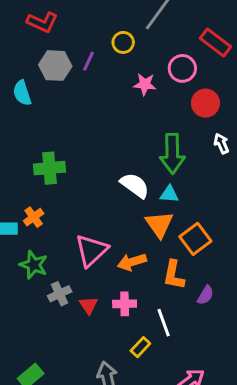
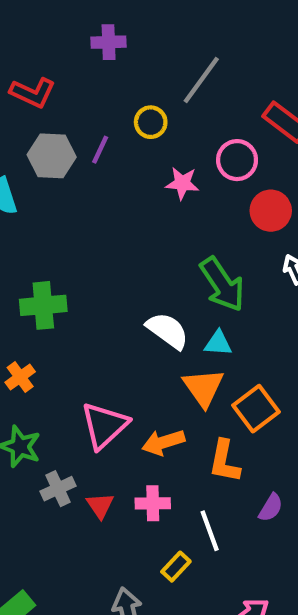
green arrow: (172, 154) -> (222, 284), turned -33
purple semicircle: (205, 295) -> (271, 508), moved

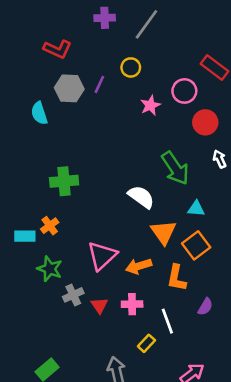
gray line: (201, 80) -> (146, 24), moved
pink star: (182, 183) -> (150, 105), turned -30
cyan triangle: (218, 343) -> (196, 209), moved

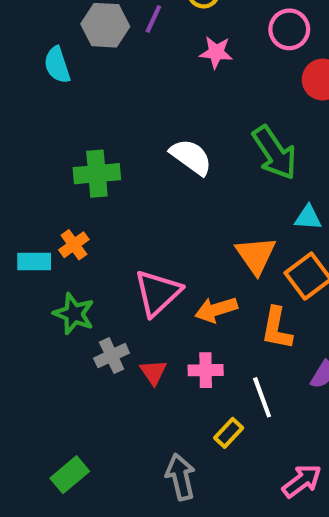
pink star: (150, 105) -> (216, 52), moved, turned 30
white semicircle: (141, 197) -> (191, 157), moved

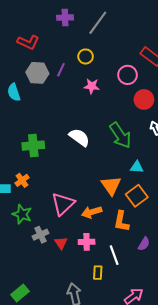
yellow rectangle: (229, 433) -> (98, 273), turned -40

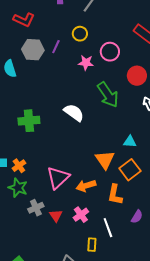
pink circle: (128, 75) -> (110, 52), moved
green arrow: (120, 135) -> (108, 95), moved
orange cross: (22, 180) -> (19, 166), moved
pink cross: (87, 242) -> (81, 215), turned -35

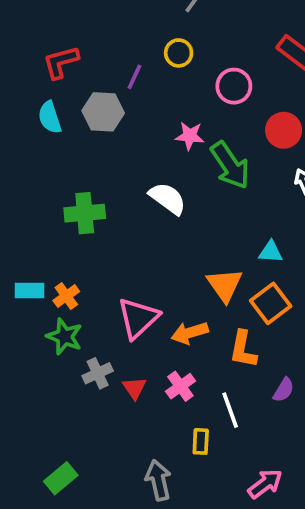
red L-shape: (24, 20) -> (61, 62), moved, turned 140
gray hexagon: (33, 50) -> (103, 112), moved
pink star: (86, 63) -> (190, 136), moved

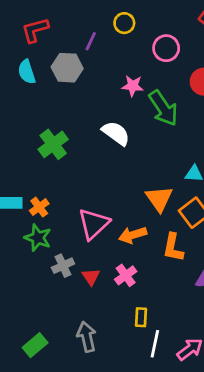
green cross: (85, 213) -> (53, 144), turned -32
white line: (230, 410) -> (155, 344), moved, turned 32
gray arrow: (158, 480) -> (87, 337), moved

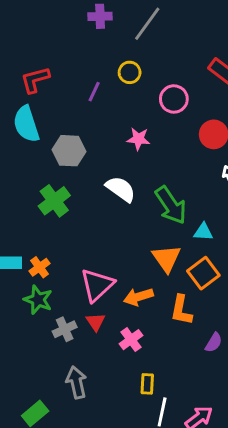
gray hexagon: (67, 68) -> (69, 151), moved
cyan semicircle: (27, 72) -> (26, 124), size x1.4
green arrow: (163, 108) -> (171, 205), moved
red triangle: (91, 277) -> (96, 322), moved
gray arrow: (87, 337) -> (76, 382), moved

